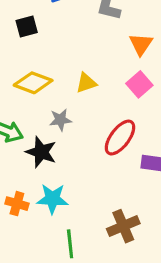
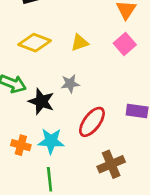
gray star: (60, 120) -> (70, 84), moved
red ellipse: (120, 138) -> (92, 122), moved
green line: (70, 244) -> (50, 179), moved

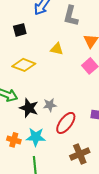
yellow triangle: (80, 43) -> (57, 49), moved, turned 32
gray star: (70, 84) -> (50, 105), moved

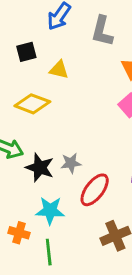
yellow triangle: (57, 49) -> (59, 70), moved
orange cross: (14, 140) -> (19, 233), moved

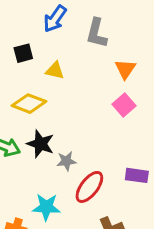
black star: (40, 168) -> (41, 144), moved

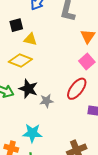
yellow triangle: (55, 70) -> (30, 39), moved
red ellipse: (89, 187) -> (77, 89), moved

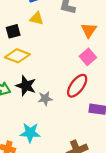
black square: (16, 25) -> (13, 31), moved
yellow triangle: (30, 39) -> (37, 18), moved

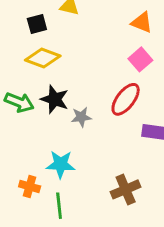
orange triangle: (89, 30) -> (142, 23), turned -42

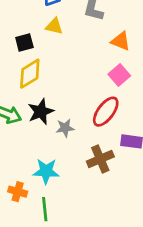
yellow diamond: (43, 58) -> (30, 74), turned -52
black star: (55, 99) -> (41, 112), turned 30
brown cross: (126, 189) -> (100, 159), moved

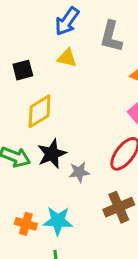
black square: (24, 42) -> (23, 70), moved
orange cross: (18, 192) -> (26, 224), moved

